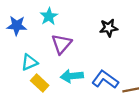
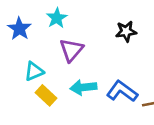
blue star: (17, 26) -> (19, 29), turned 30

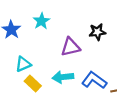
purple triangle: (71, 50) -> (70, 47), moved, turned 36

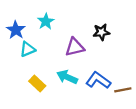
cyan triangle: (23, 64) -> (28, 49), moved
cyan arrow: (63, 77) -> (67, 77), turned 30

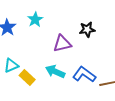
cyan triangle: (28, 49) -> (11, 66), moved

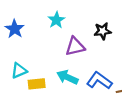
cyan star: (35, 20) -> (56, 20), moved
yellow rectangle: (27, 78) -> (37, 84), turned -49

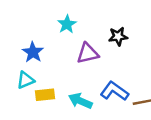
blue star: (15, 29) -> (33, 52), moved
cyan arrow: (67, 77) -> (80, 101), moved

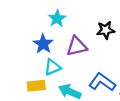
blue star: (33, 52) -> (43, 44), moved
cyan triangle: (26, 80) -> (52, 67), moved

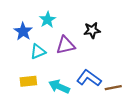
blue star: (43, 44) -> (23, 31), moved
cyan triangle: (52, 67) -> (38, 52), moved

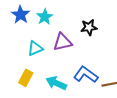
blue star: (23, 31) -> (20, 15), moved
yellow rectangle: (28, 81) -> (26, 78), turned -56

